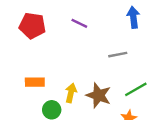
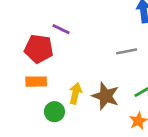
purple line: (79, 23) -> (61, 29), moved
red pentagon: (32, 26) -> (39, 49), moved

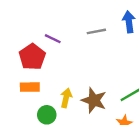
red pentagon: (39, 49) -> (32, 57), turned 30
gray line: (127, 51) -> (96, 31), moved

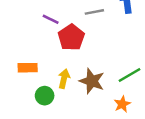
red pentagon: (32, 57) -> (71, 37), moved

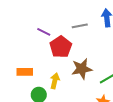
brown star: (92, 81) -> (82, 69), moved, turned -30

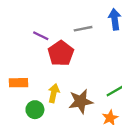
brown star: (82, 69) -> (81, 101), moved

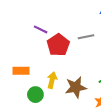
gray line: (83, 29) -> (86, 37), moved

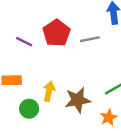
purple line: (41, 29) -> (24, 42), moved
red pentagon: (58, 45) -> (56, 33), moved

